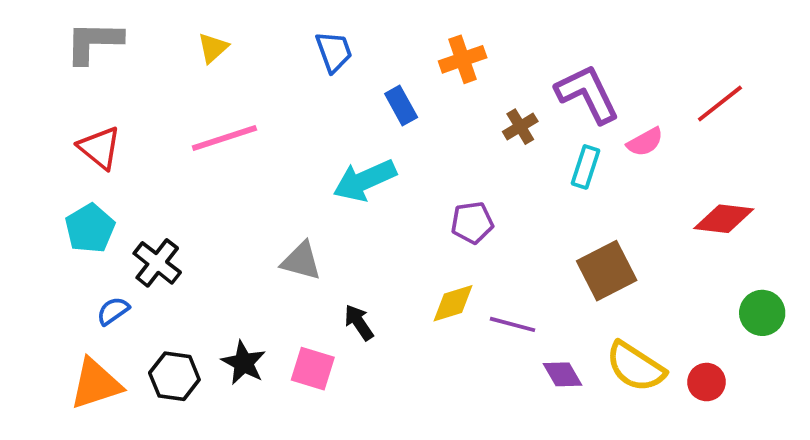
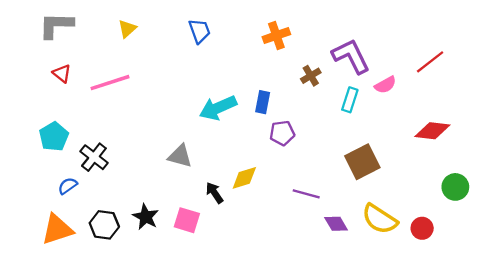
blue rectangle: (401, 105) -> (263, 102), moved, turned 40
pink line: (224, 138) -> (110, 83), moved
red triangle: (100, 148) -> (62, 73), moved, size x0.7
yellow diamond: (453, 303) -> (244, 178), moved

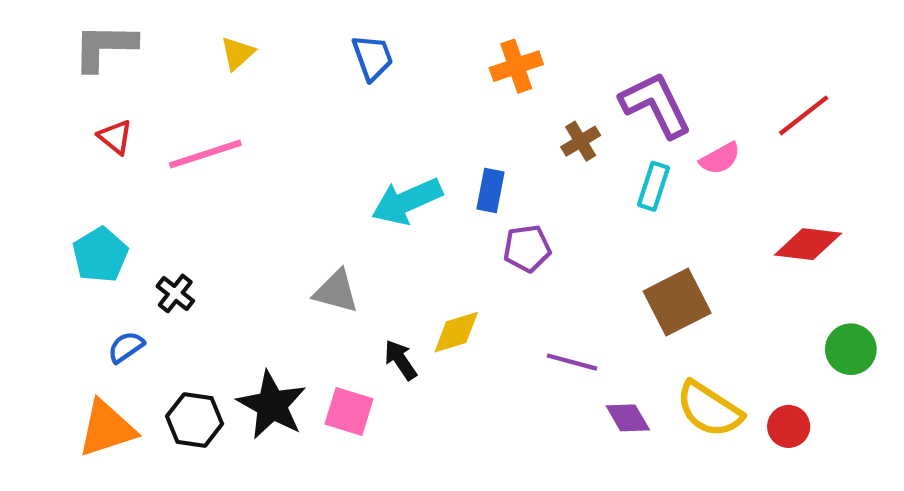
black cross: (94, 157) -> (175, 293), size x0.7
black star: (146, 217) -> (272, 405), size x1.4

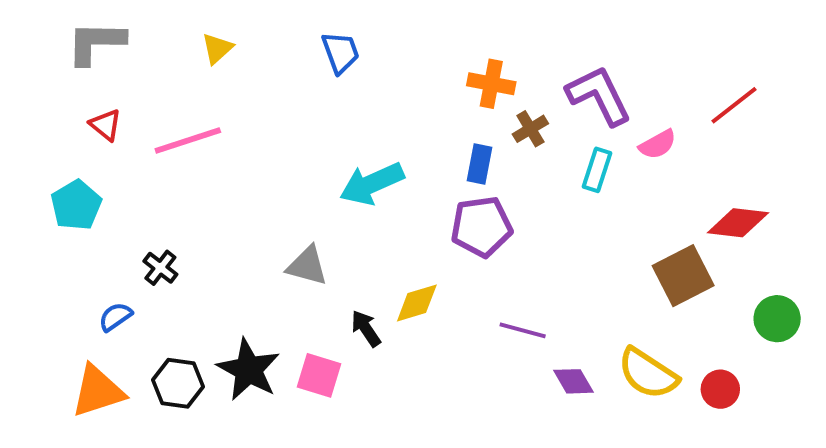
orange cross: (516, 66) -> (491, 84), moved, turned 30
blue rectangle: (491, 191) -> (480, 164), moved
purple pentagon: (527, 248) -> (481, 227), size x1.4
cyan pentagon: (100, 255) -> (76, 205), moved
brown square: (677, 302) -> (683, 276), moved

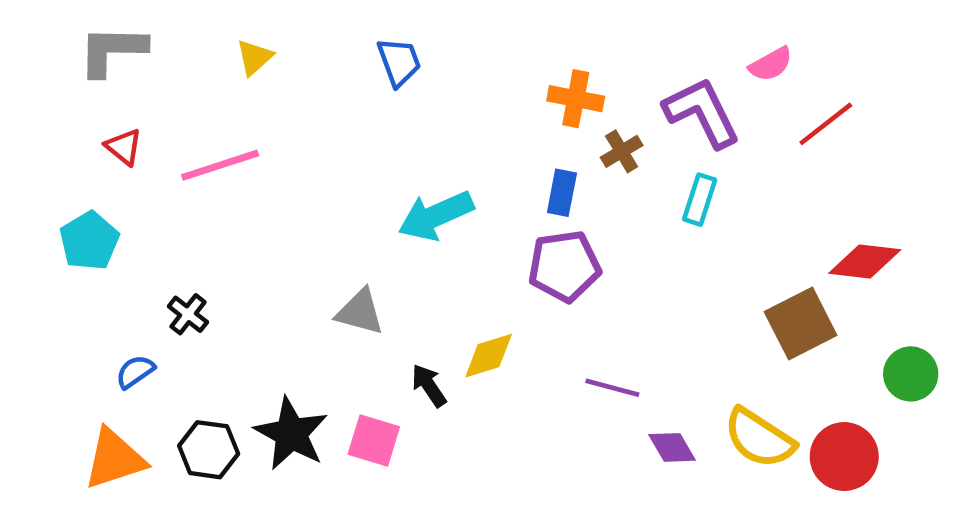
red line: (734, 105) -> (826, 124), moved
pink semicircle: (658, 144) -> (771, 64), moved
red circle: (720, 389) -> (844, 457), size x1.5

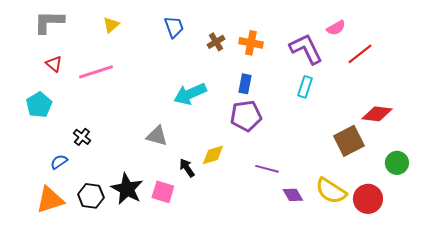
brown cross: (622, 151) -> (216, 42), moved

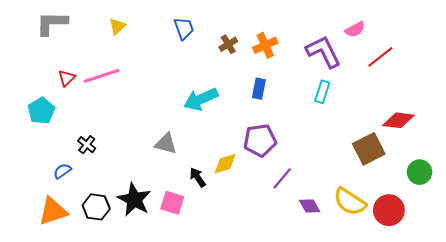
orange cross: (251, 43) -> (265, 45), turned -35
red triangle: (54, 64) -> (67, 78), moved, turned 36
purple pentagon: (246, 116) -> (260, 140), moved
purple line: (267, 169) -> (282, 178), turned -65

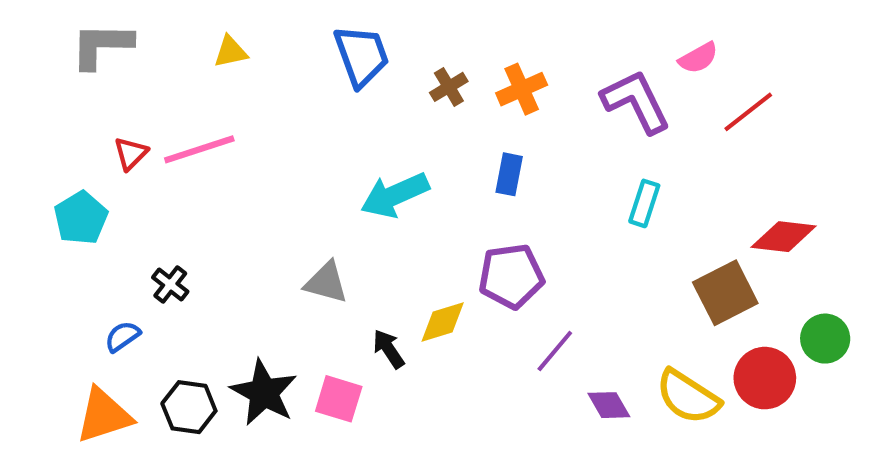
yellow triangle: (117, 26) -> (231, 52), turned 30
blue trapezoid: (184, 28) -> (362, 56), size x1.4
cyan rectangle: (322, 92) -> (644, 203), moved
red circle: (389, 210) -> (765, 378), moved

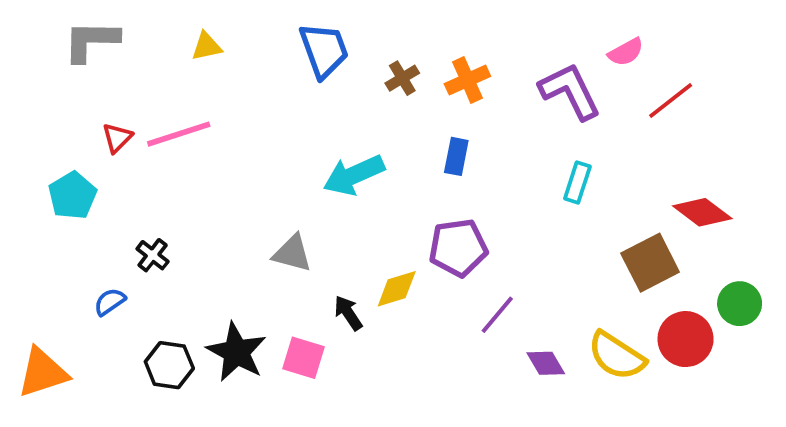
red diamond: (784, 237) -> (702, 212), turned 30
orange triangle: (104, 415) -> (43, 373), moved

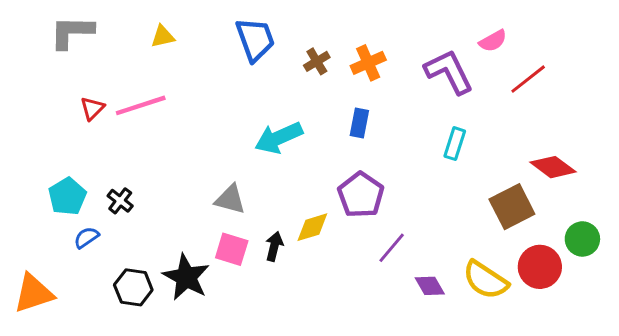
cyan pentagon: (72, 196) -> (67, 196), moved
purple pentagon: (458, 248) -> (361, 195), turned -30
black arrow: (348, 313) -> (274, 246), turned 48
pink square: (303, 358) -> (232, 249), moved

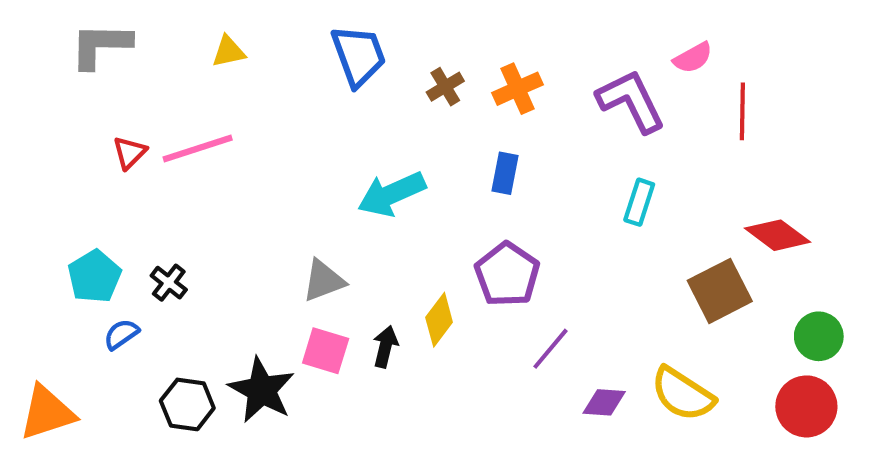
red line: (528, 79) -> (742, 111), turned -51
gray triangle: (230, 199) -> (324, 281), turned -36
yellow diamond: (312, 227) -> (439, 320), turned -36
red circle: (540, 267) -> (806, 406), moved
purple diamond: (430, 286) -> (604, 402), turned -56

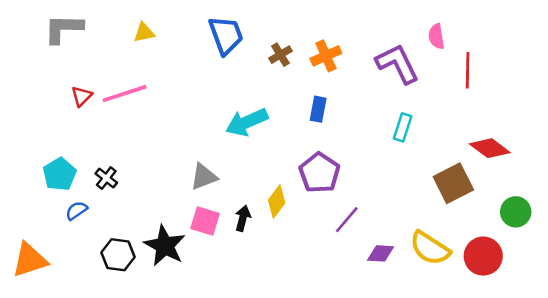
pink semicircle: (693, 58) -> (436, 36), turned 110
red circle: (806, 406) -> (483, 256), moved

